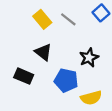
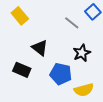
yellow rectangle: (42, 19) -> (20, 16), moved
gray line: (68, 19) -> (72, 23), moved

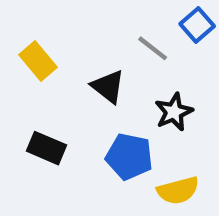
yellow rectangle: (20, 16) -> (38, 61), moved
black triangle: (40, 48) -> (108, 87), moved

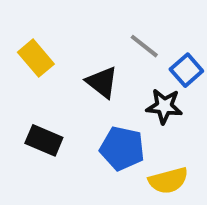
blue square: (197, 25) -> (186, 70), moved
black star: (174, 112) -> (164, 106), turned 30

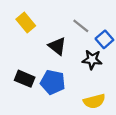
yellow rectangle: (36, 58) -> (26, 22), moved
blue pentagon: (122, 148) -> (53, 82), moved

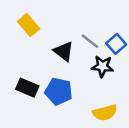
gray line: (81, 26) -> (90, 41), moved

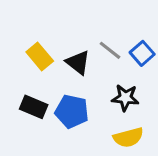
yellow rectangle: (29, 25) -> (40, 56), moved
black star: (102, 66) -> (125, 98), moved

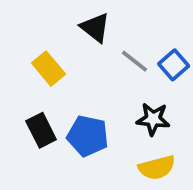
black triangle: (78, 63) -> (95, 28), moved
black rectangle: (34, 107) -> (41, 130), turned 40

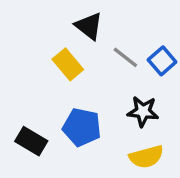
yellow rectangle: (49, 69) -> (68, 64), moved
black rectangle: (41, 130) -> (31, 141), moved, turned -32

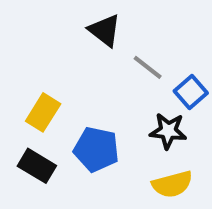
blue square: (162, 61) -> (191, 92), moved
yellow rectangle: (68, 64) -> (43, 112), moved, turned 72

